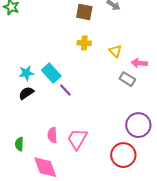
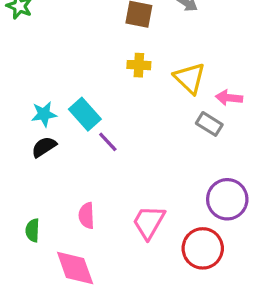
yellow triangle: (115, 51) -> (190, 78), size x1.5
pink trapezoid: (77, 139) -> (149, 222), moved

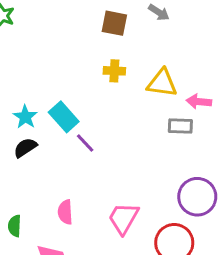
yellow triangle: (190, 78) -> (162, 83), turned -36
cyan star: (44, 114) -> (25, 117), turned -30
gray rectangle: (209, 124) -> (180, 126), turned -30

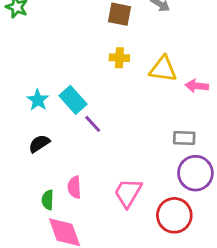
gray rectangle: (180, 126) -> (184, 138), moved
black semicircle: (25, 148) -> (39, 144), moved
green semicircle: (15, 226) -> (48, 200), moved

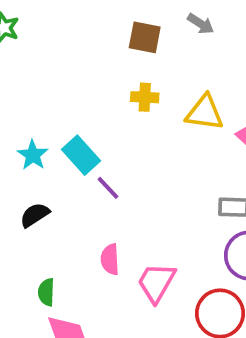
pink semicircle: (74, 187) -> (110, 259), moved

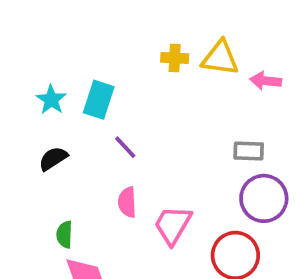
yellow cross: (145, 97) -> (175, 58), moved
cyan rectangle: (81, 155) -> (99, 100), turned 60
purple line: (108, 188) -> (125, 147), moved

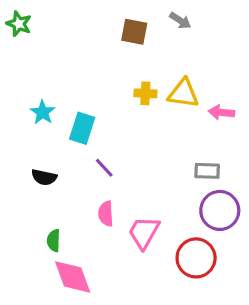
cyan star: (51, 100) -> (43, 112), moved
black semicircle: (53, 159) -> (44, 177), turned -135

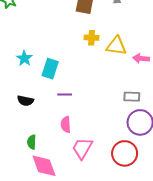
yellow cross: (145, 93) -> (92, 38), moved
purple line: (104, 168) -> (65, 95), turned -48
pink trapezoid: (144, 233) -> (82, 148), moved

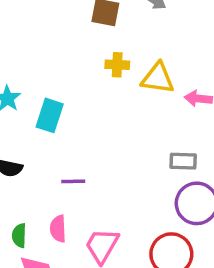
purple line: (65, 95) -> (73, 181), moved
pink semicircle: (66, 124) -> (58, 229), moved

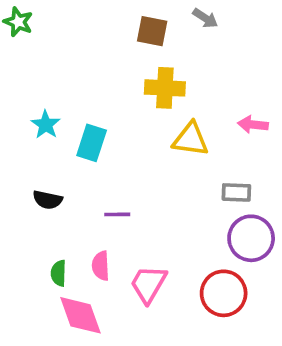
yellow cross: (117, 65) -> (165, 88), size x1.5
yellow triangle: (158, 78) -> (191, 139), moved

